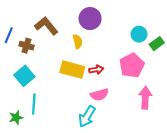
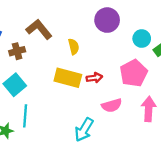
purple circle: (90, 19) -> (107, 20), moved
brown cross: (26, 46) -> (17, 51), turned -32
pink semicircle: (99, 95) -> (112, 105), moved

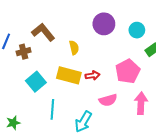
cyan circle: (142, 39) -> (137, 30), moved
cyan square: (15, 85) -> (36, 82), moved
cyan line: (25, 116) -> (52, 109), moved

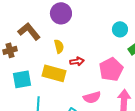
purple circle: (104, 24) -> (61, 13), moved
red arrow: (93, 75) -> (77, 61), moved
cyan square: (36, 82) -> (22, 79), turned 30

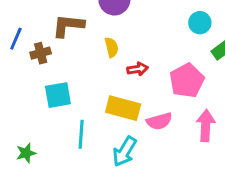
brown L-shape: (29, 31) -> (68, 26), turned -45
yellow rectangle: (54, 73) -> (123, 108), moved

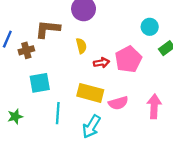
pink pentagon: (187, 81) -> (128, 59), moved
green star: (26, 153) -> (15, 116), moved

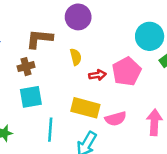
cyan circle: (150, 27) -> (150, 36), size x1.5
brown cross: (26, 50) -> (26, 67), moved

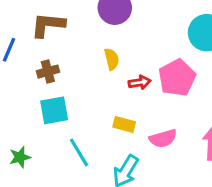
brown L-shape: (39, 39) -> (48, 25), moved
yellow rectangle: (85, 108) -> (124, 124), size x0.6
cyan line: (50, 130) -> (79, 152), turned -35

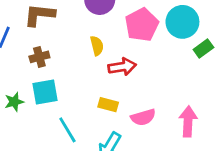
pink pentagon: (177, 78) -> (142, 25), moved
red arrow: (140, 82) -> (122, 67), size x1.4
green star: (20, 157) -> (14, 102), moved

